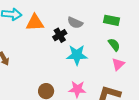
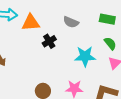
black cross: (60, 35) -> (49, 41), moved
cyan star: (77, 55) -> (85, 56), moved

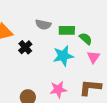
green rectangle: (107, 19) -> (67, 30), moved

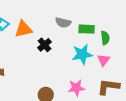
green semicircle: (86, 39) -> (105, 38), turned 40
pink triangle: (93, 57) -> (104, 60), moved

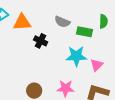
green semicircle: (105, 38) -> (103, 21), moved
black cross: (45, 45) -> (41, 41), turned -32

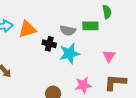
gray semicircle: (62, 22) -> (68, 31), moved
cyan star: (76, 56) -> (69, 54), moved

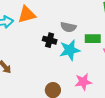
green rectangle: (90, 26) -> (93, 39), moved
orange triangle: (27, 29) -> (27, 14), moved

